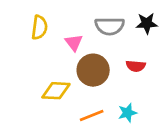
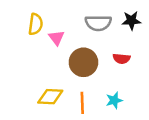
pink triangle: (74, 43) -> (56, 38), moved
yellow diamond: (56, 91) -> (50, 97), moved
orange line: (92, 115) -> (82, 103), turned -70

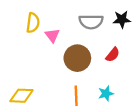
red semicircle: (122, 59) -> (113, 55), turned -56
yellow diamond: (50, 97) -> (21, 96), moved

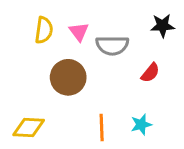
gray semicircle: (91, 22) -> (112, 45), moved
pink triangle: (52, 35) -> (79, 32), moved
brown circle: (77, 58) -> (68, 77), moved

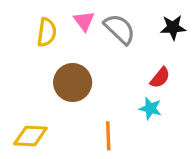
pink triangle: (79, 32) -> (84, 21), moved
gray semicircle: (112, 45) -> (120, 29), moved, turned -136
cyan star: (141, 124) -> (150, 108), moved, turned 30

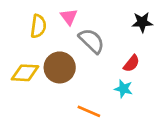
gray semicircle: (120, 29) -> (92, 41), moved
yellow diamond: (30, 136) -> (25, 73), moved
orange line: (108, 136) -> (89, 111), turned -65

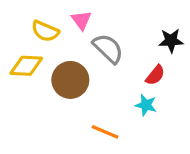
black star: (142, 22) -> (171, 41), moved
yellow semicircle: (38, 26) -> (45, 31), turned 105
yellow diamond: (25, 73) -> (26, 66), moved

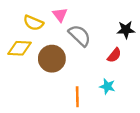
cyan star: (146, 105) -> (107, 86), moved
orange line: (105, 132) -> (77, 97), turned 66

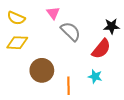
yellow semicircle: (33, 23) -> (16, 18), moved
red semicircle: (114, 55) -> (101, 49), size x1.5
brown circle: (52, 59) -> (42, 70), moved

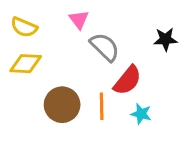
red semicircle: (101, 49) -> (127, 80), moved
orange line: (68, 86) -> (102, 106), moved

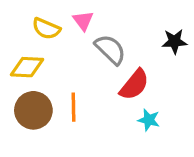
yellow semicircle: (24, 27) -> (46, 29), moved
brown circle: (62, 105) -> (33, 110), moved
orange line: (102, 106) -> (73, 107), moved

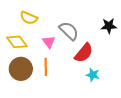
pink triangle: (83, 21) -> (49, 42), moved
yellow diamond: (27, 67) -> (17, 42), turned 50

